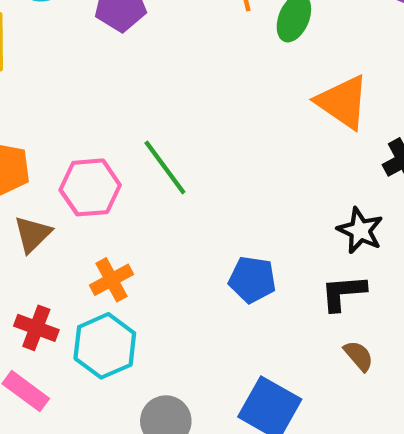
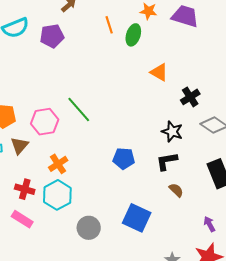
orange triangle: (343, 102) -> (159, 72), size x0.7

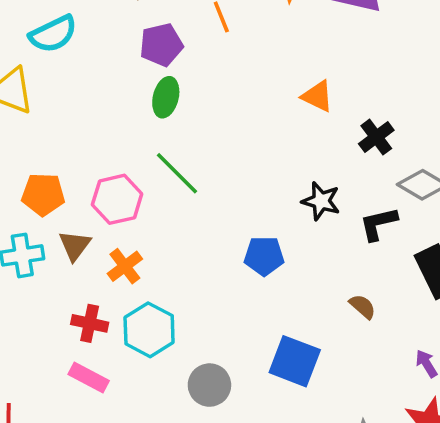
green ellipse: (133, 35) -> (166, 97), moved
purple pentagon: (52, 36) -> (161, 45), moved
black star: (172, 132) -> (321, 201), moved
black L-shape: (167, 161) -> (378, 224), moved
orange cross: (58, 164) -> (125, 266), moved

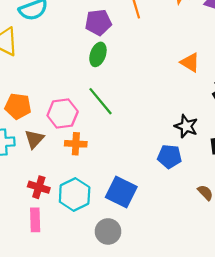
blue pentagon: (264, 256) -> (170, 156), moved
orange cross: (125, 266) -> (76, 144), moved, turned 35
blue square: (295, 361) -> (121, 192), moved
pink rectangle: (89, 378) -> (35, 220), turned 55

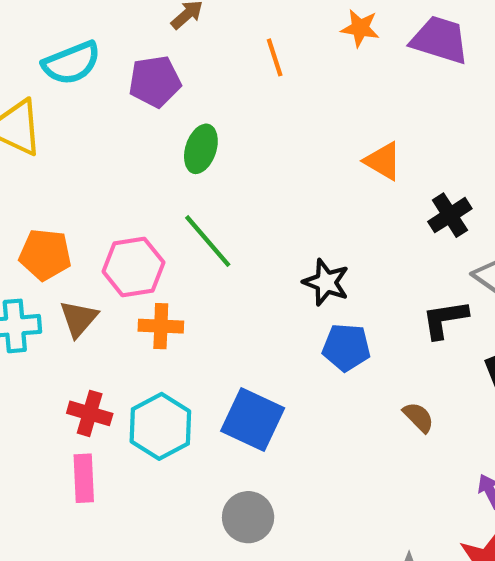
purple pentagon: (98, 22) -> (155, 81), moved
black star: (186, 126) -> (326, 282), moved
gray circle: (108, 231) -> (248, 517), moved

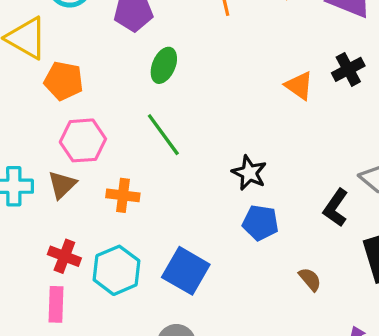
black cross: (450, 215) -> (348, 69), moved
orange pentagon: (45, 255) -> (64, 81), moved
pink hexagon: (133, 267) -> (83, 140), moved
black L-shape: (445, 319) -> (336, 208), turned -51

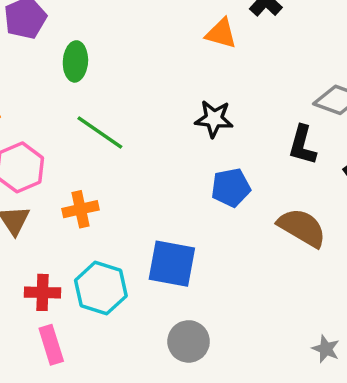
black star: (249, 173) -> (214, 119), moved
brown semicircle: (310, 279) -> (302, 228), size x1.8

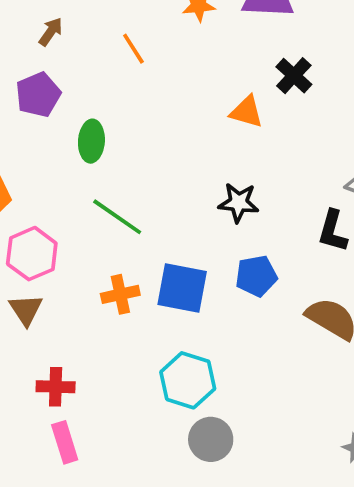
orange cross: (80, 209) -> (120, 294), moved
blue square: (172, 264) -> (182, 288), moved
cyan hexagon: (101, 288) -> (188, 380), moved

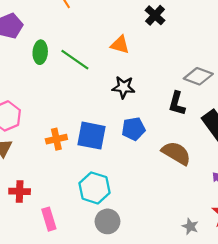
orange triangle: (247, 112) -> (120, 45), moved
green line: (117, 217) -> (75, 60), moved
pink rectangle: (65, 442) -> (49, 219), moved

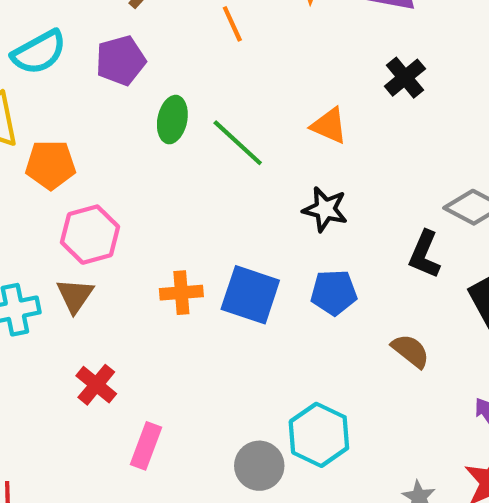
brown semicircle: (176, 153) -> (411, 351), size x0.7
cyan hexagon: (95, 188) -> (319, 435), moved
red cross: (20, 191) -> (96, 385), turned 30
pink rectangle: (49, 219) -> (146, 446), turned 30

